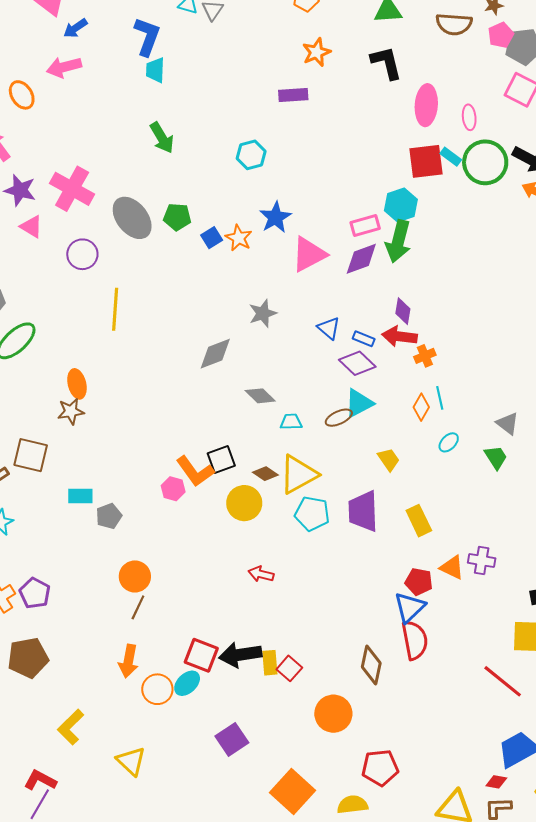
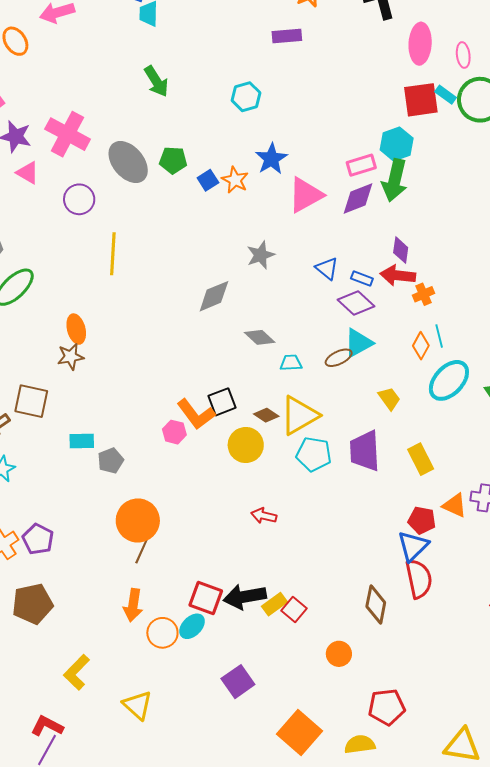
cyan ellipse: (449, 442) -> (449, 380), size x2.0
orange circle: (135, 576) -> (138, 520), size x1.4
yellow rectangle: (270, 663) -> (274, 604), turned 60
orange circle: (333, 714) -> (339, 654), size x0.7

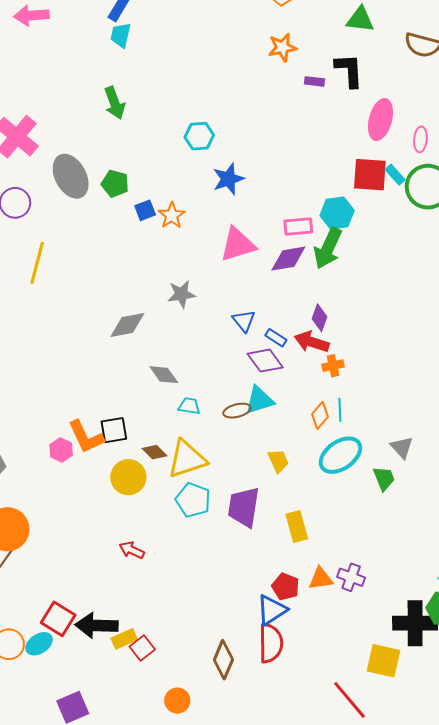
purple rectangle: (287, 36) -> (315, 81), moved, size x0.7
blue star: (271, 159) -> (228, 179), moved
orange triangle: (455, 505) -> (321, 579), turned -44

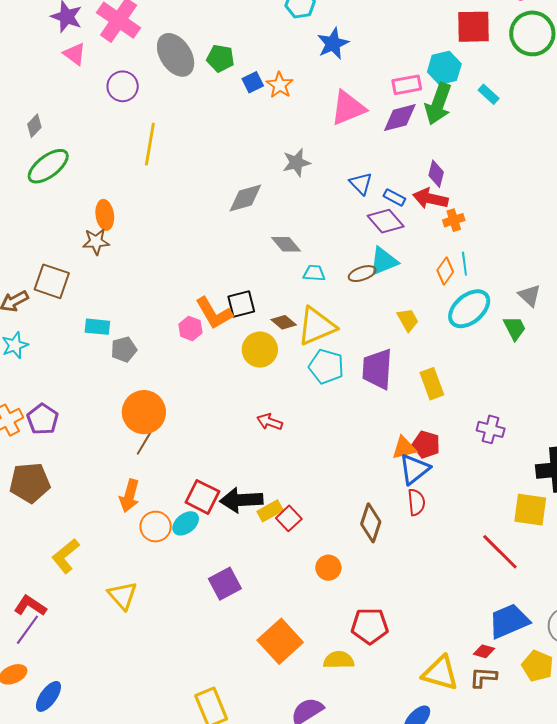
cyan rectangle: (395, 175) -> (489, 94), moved
orange triangle: (321, 579) -> (404, 448), moved
red semicircle: (271, 643) -> (416, 502), size x0.7

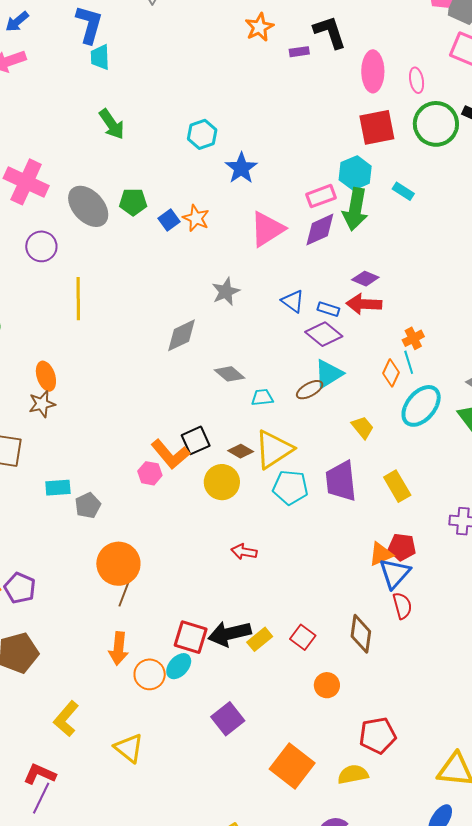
purple diamond: (436, 174) -> (365, 279), turned -72
orange cross: (454, 220) -> (413, 338), moved
red square: (289, 518) -> (303, 637), moved

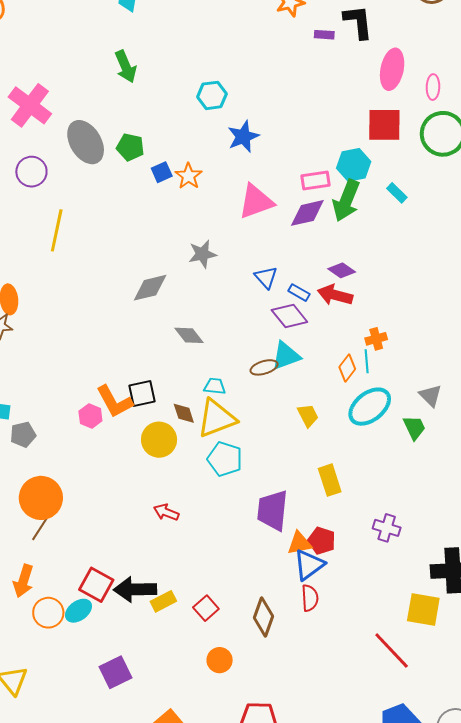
cyan trapezoid: (262, 397) -> (215, 386), moved
brown diamond: (241, 451) -> (184, 413), turned 30
purple trapezoid: (341, 481) -> (273, 510), moved

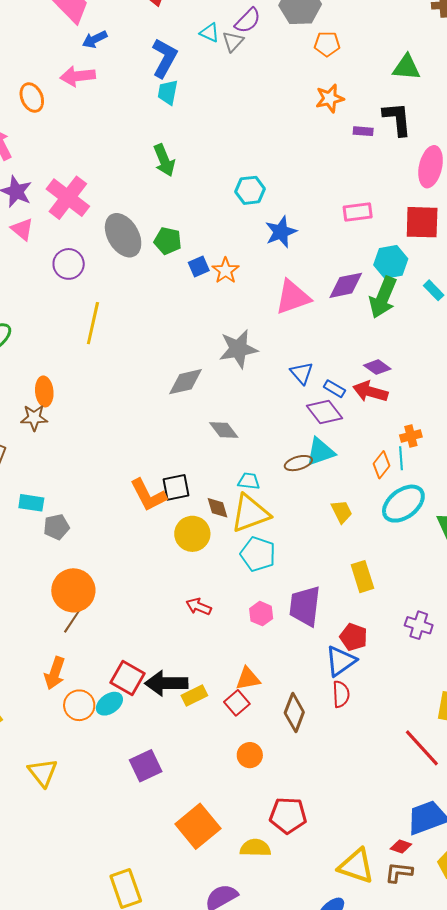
pink rectangle: (316, 180) -> (358, 212), moved
purple diamond: (307, 213) -> (346, 285), moved
gray star: (202, 254) -> (238, 349), size x1.4
pink hexagon: (90, 416) -> (261, 614), moved
orange triangle: (299, 543) -> (248, 679), moved

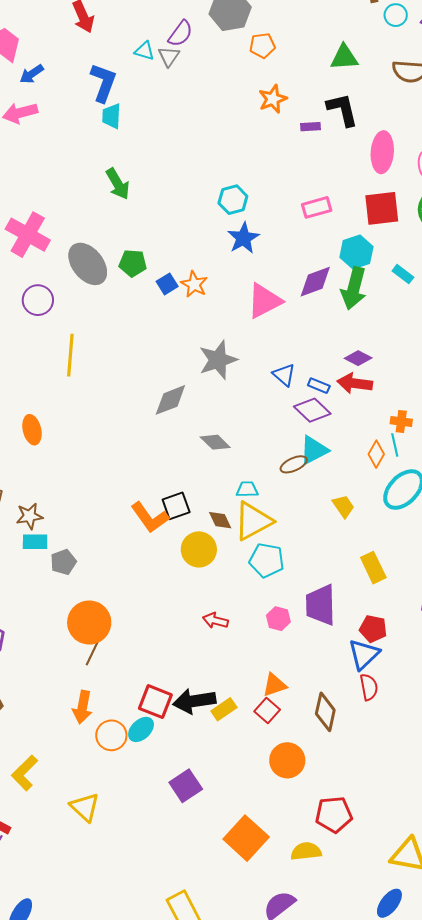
cyan hexagon: (250, 190) -> (233, 200), moved
brown star: (34, 418) -> (29, 516), moved
orange cross: (411, 436) -> (401, 422), turned 30
orange circle: (250, 755) -> (287, 760), size x1.4

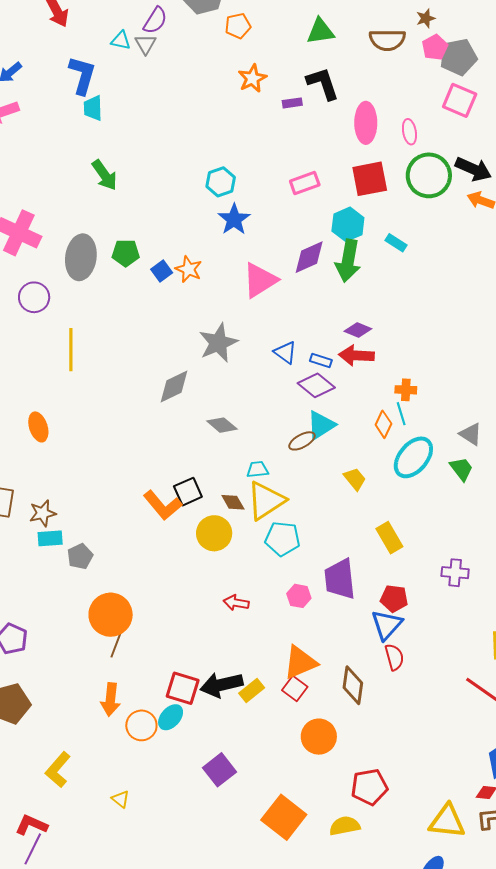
gray ellipse: (88, 264) -> (81, 257), turned 51
orange triangle: (275, 685) -> (300, 662), size x1.4
yellow triangle: (85, 807) -> (121, 799), size x0.6

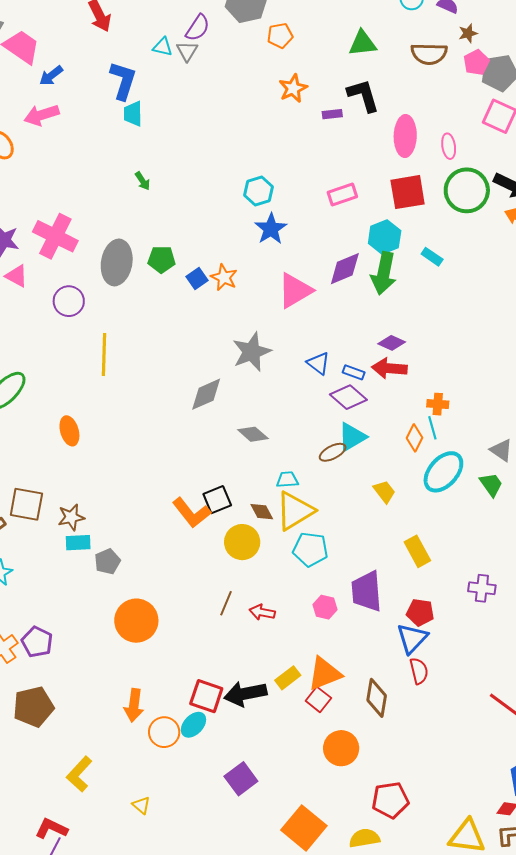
green arrow: (105, 175) -> (143, 181), size x0.6
brown line: (116, 645) -> (226, 603), moved
yellow rectangle: (252, 691) -> (288, 678), moved

